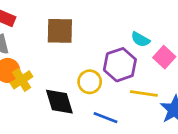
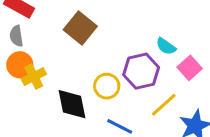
brown square: (60, 31) -> (80, 28), turned 32
yellow line: (144, 94) -> (164, 105), turned -56

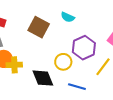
cyan semicircle: (166, 46) -> (68, 17), moved
yellow cross: (34, 77) -> (14, 65), turned 35

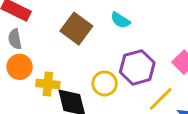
yellow cross: (14, 65) -> (48, 84), moved

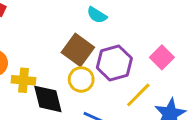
brown square: (76, 29) -> (78, 50), moved

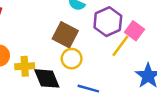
purple hexagon: (114, 63) -> (108, 22), moved
yellow line: (138, 95) -> (120, 46), moved

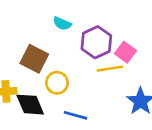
brown square: (65, 35) -> (34, 59), moved
yellow line: (120, 46) -> (110, 69), turned 45

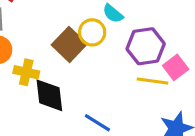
yellow circle: (57, 83) -> (92, 32), moved

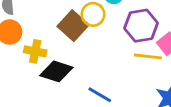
black diamond: (49, 95) -> (56, 71), turned -64

